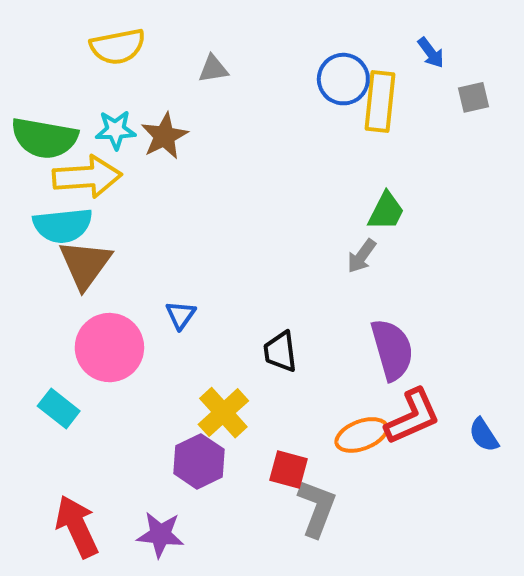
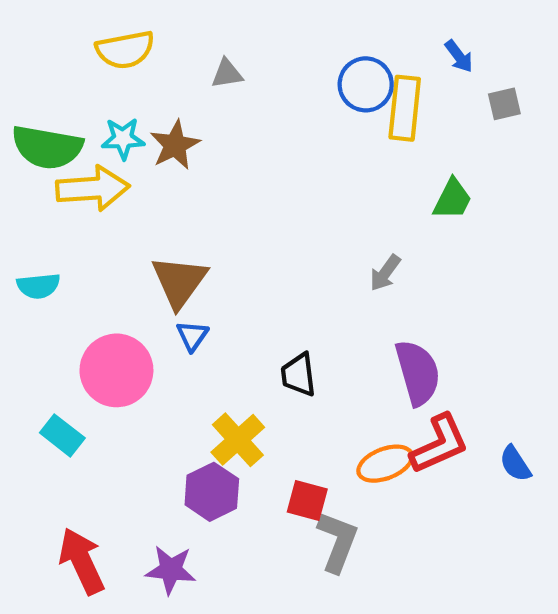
green trapezoid: (386, 211) -> (452, 199), moved
cyan semicircle: (63, 226) -> (38, 286), moved, size x0.7
brown triangle: (85, 264) -> (179, 282), moved

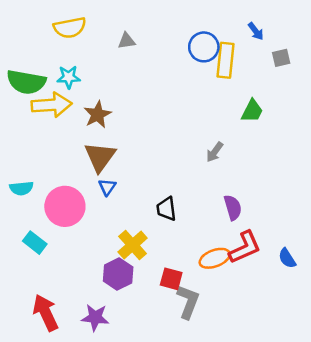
brown star: (175, 145) -> (98, 115), moved
cyan semicircle: (38, 286) -> (21, 188), moved
purple semicircle: (418, 373) -> (233, 208), size x0.7

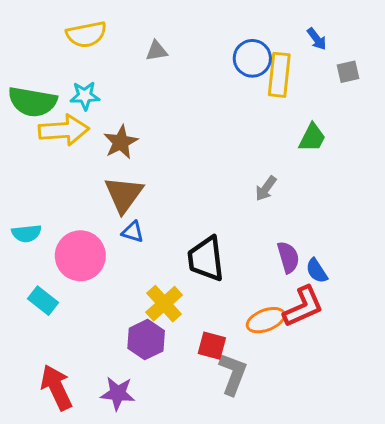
blue triangle: (107, 187) -> (133, 232), turned -48
black trapezoid: (166, 209) -> (206, 259), size x1.5
blue semicircle: (287, 258) -> (317, 271), moved

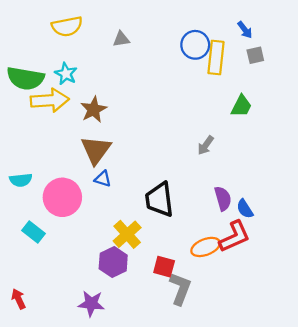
gray square: (348, 72) -> (255, 55), moved
cyan star: (85, 96) -> (66, 74), turned 30
red arrow: (56, 387) -> (18, 299), moved, size x0.6

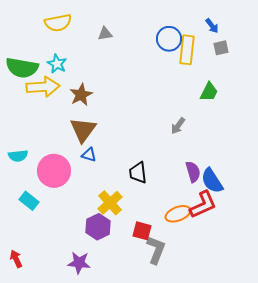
black trapezoid: (159, 200) -> (138, 173), size x0.7
blue semicircle: (245, 209) -> (212, 181), size x1.5

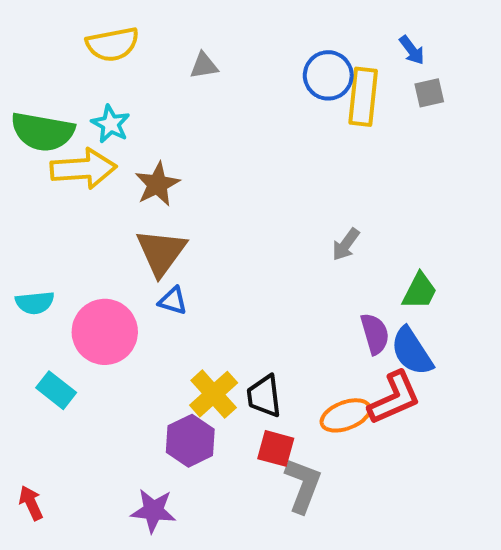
green trapezoid: (209, 92) -> (420, 291), moved
black trapezoid: (138, 173) -> (264, 396), moved

